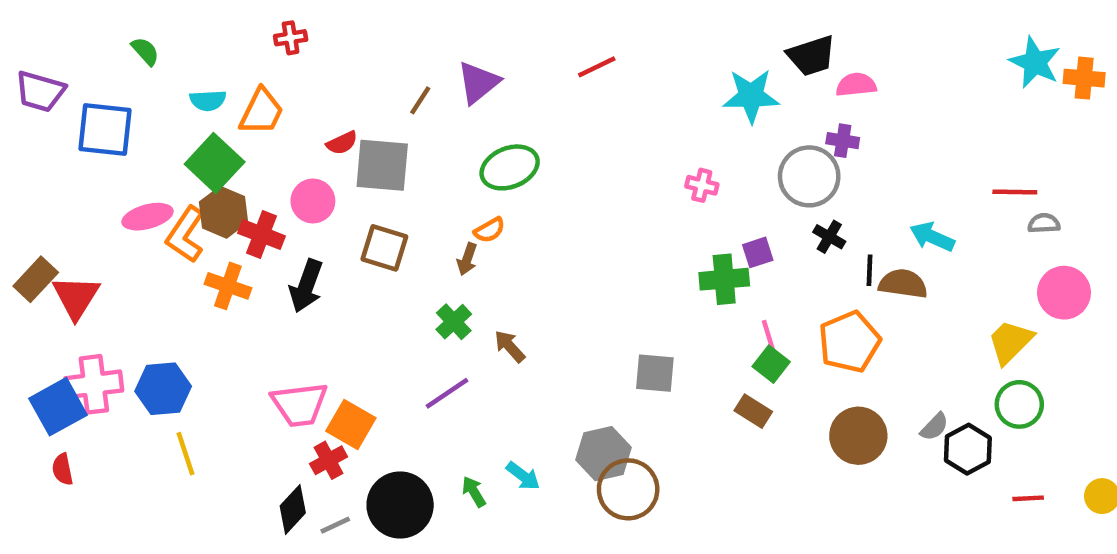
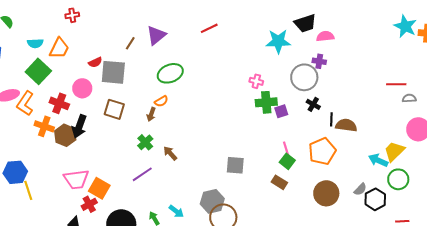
brown hexagon: (223, 212) -> (65, 135), moved
cyan arrow: (932, 237) -> (378, 160), moved
green cross: (724, 279) -> (266, 102), moved
yellow line: (185, 454) -> (28, 190), moved

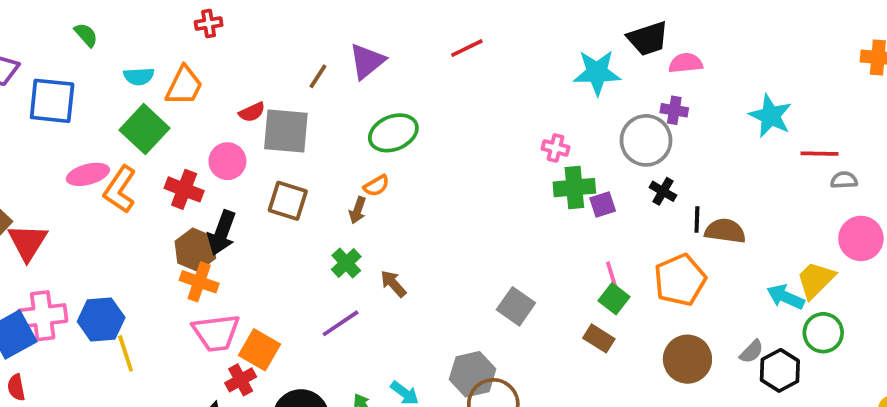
cyan star: (405, 26) -> (770, 116), moved
orange cross: (44, 126) -> (199, 282), moved
gray square: (235, 165) -> (516, 306), turned 30

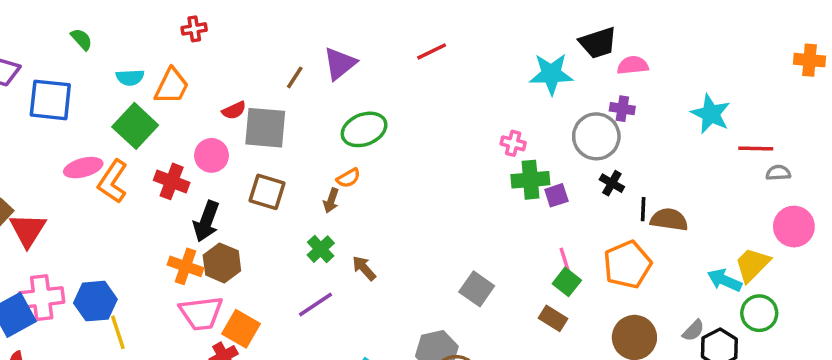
brown hexagon: (195, 250) -> (222, 263), moved

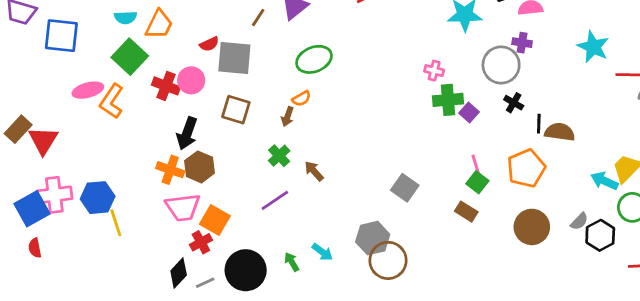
red cross: (172, 181) -> (166, 86), moved
purple square: (556, 195) -> (469, 112), turned -30

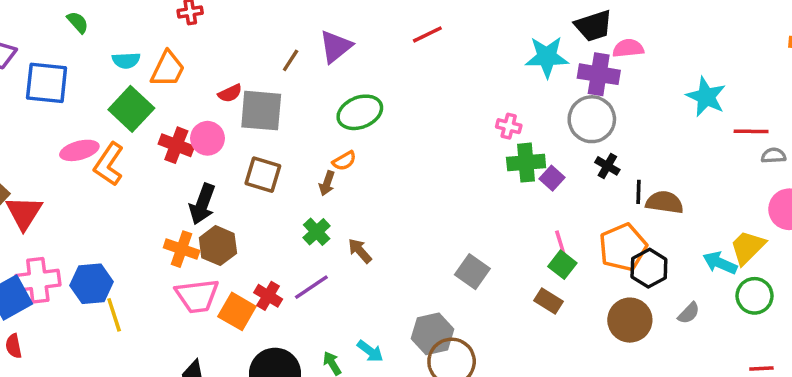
purple cross: (522, 43) -> (599, 74), moved, size x1.6
black hexagon: (600, 235) -> (649, 268), moved
red cross: (201, 242) -> (268, 296), moved, turned -30

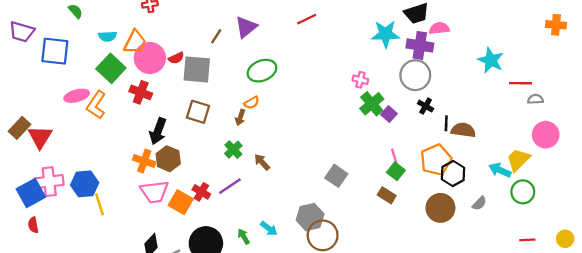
pink circle: (208, 138) -> (150, 58), moved, size x1.4
green cross: (526, 163) -> (372, 104), turned -35

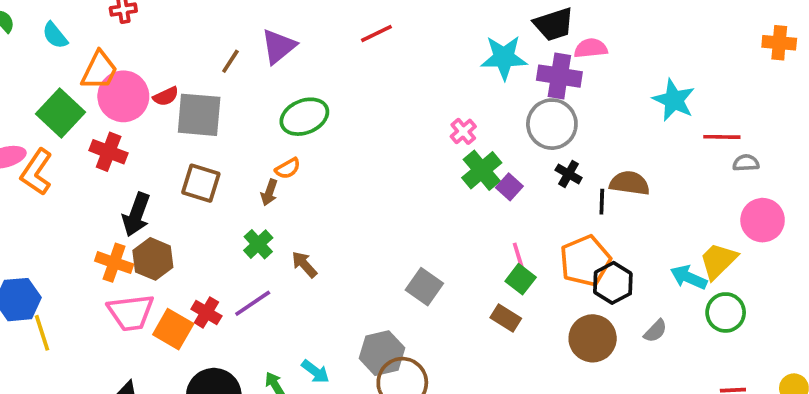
cyan semicircle: (108, 36) -> (55, 35), moved, turned 54
pink cross: (360, 80) -> (463, 131), turned 35
brown semicircle: (463, 130) -> (630, 183), moved

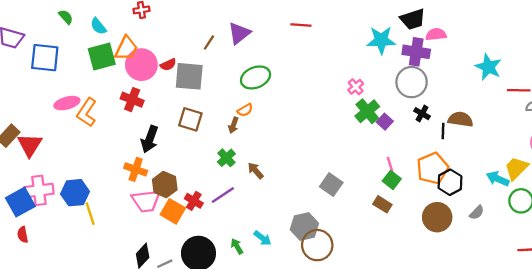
red line: (376, 34) -> (301, 25), turned 30
green square: (60, 113) -> (102, 56), moved, turned 32
brown hexagon: (153, 259) -> (165, 185), moved

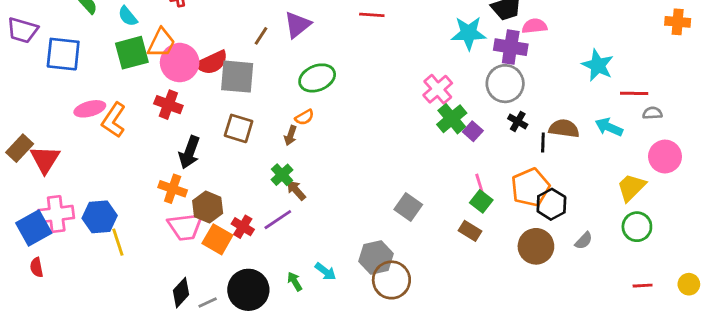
red semicircle: (168, 65) -> (212, 63), size x1.6
pink cross: (356, 87) -> (438, 89), size x1.5
brown arrow: (256, 171) -> (296, 190), moved
cyan arrow: (498, 179) -> (609, 127), moved

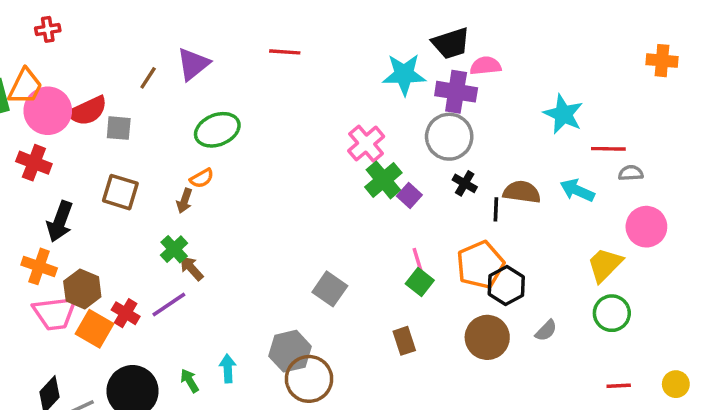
gray square: (237, 77) -> (119, 128), size x0.6
brown rectangle: (470, 231) -> (404, 341), moved, turned 40
cyan arrow: (326, 272) -> (228, 369), turned -130

